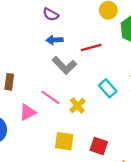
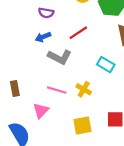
purple semicircle: (51, 14) -> (46, 13), moved

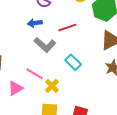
cyan rectangle: (106, 65) -> (73, 62), moved
yellow cross: (84, 89) -> (52, 86), moved

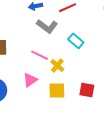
pink triangle: (15, 88) -> (30, 80), moved

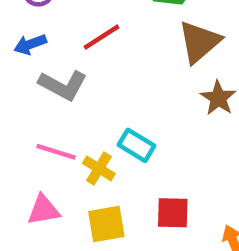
cyan rectangle: (76, 41) -> (136, 145), moved
pink triangle: (30, 80) -> (43, 210), turned 35

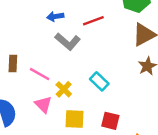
pink line: (56, 152) -> (40, 74), moved
yellow cross: (99, 169) -> (64, 89), moved
pink triangle: (43, 210) -> (43, 104), turned 42

